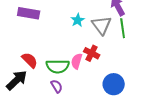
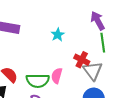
gray triangle: (102, 25) -> (93, 71), moved
red cross: (92, 53) -> (82, 60), moved

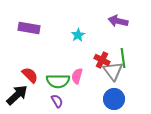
purple arrow: (98, 21) -> (118, 21), turned -48
green line: (103, 43) -> (123, 58), moved

